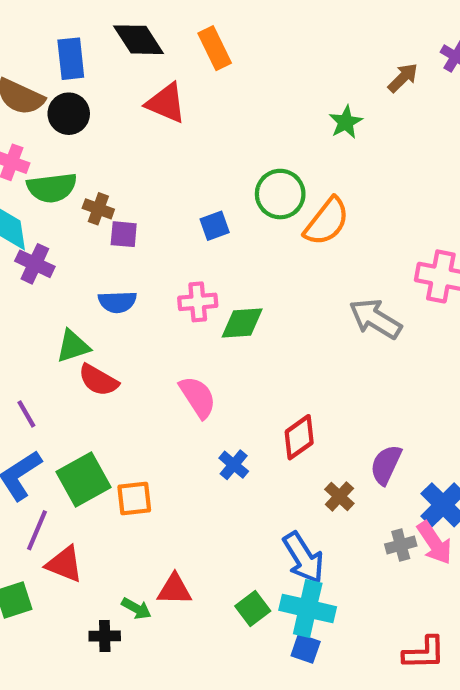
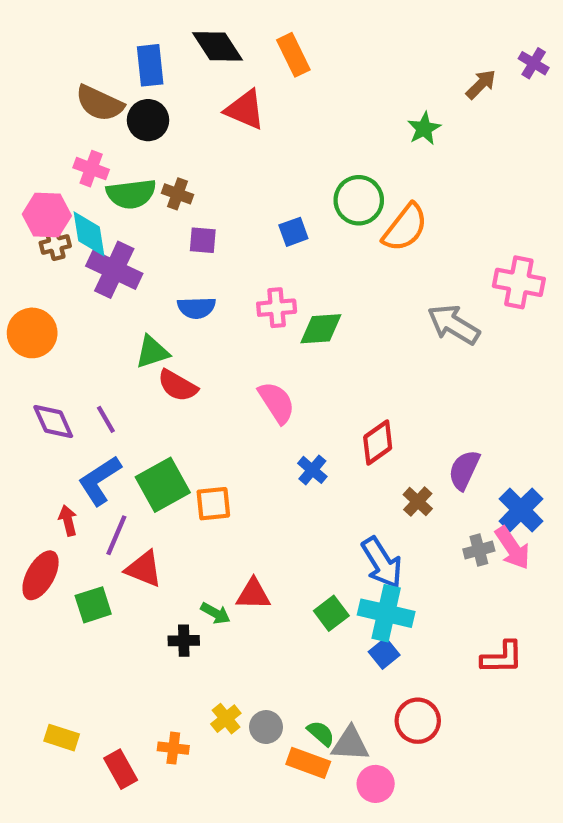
brown cross: (98, 209) -> (178, 194), moved
purple cross: (35, 264) -> (114, 270), size x1.4
blue square: (306, 649) -> (384, 653), turned 32

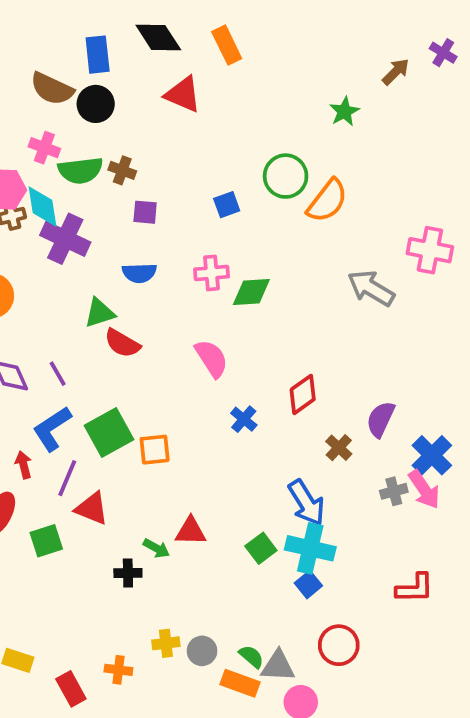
yellow cross: (226, 719) -> (166, 643), turned 32

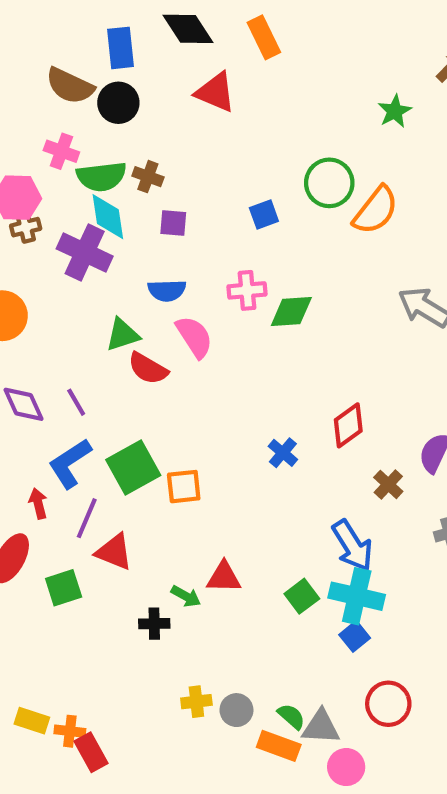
cyan diamond: (42, 206) -> (108, 217), moved
pink semicircle: (212, 358) -> (194, 337), moved
orange cross: (118, 670) -> (70, 731), moved

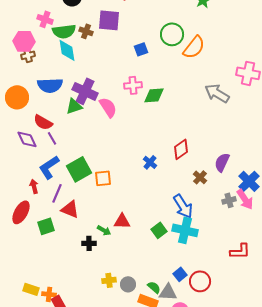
purple square: (173, 223) -> (109, 20), moved, size x1.6
purple cross: (85, 252) -> (85, 91), moved
blue semicircle: (167, 290) -> (50, 85), moved, size x1.4
red semicircle: (148, 368) -> (43, 122), moved
blue square: (355, 636) -> (180, 274), moved

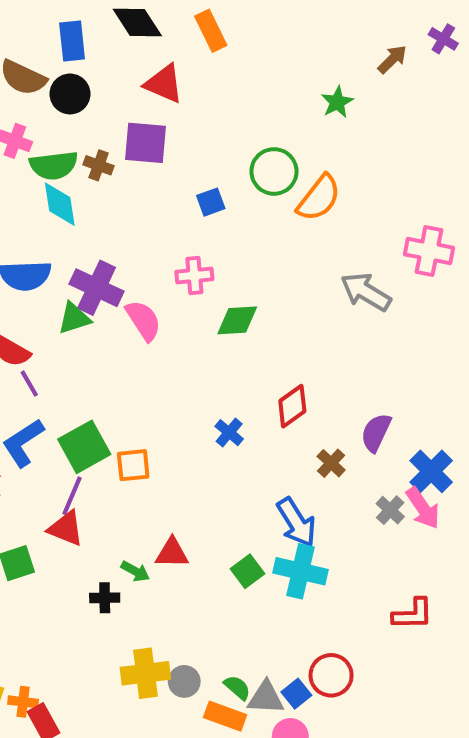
green diamond: (154, 95) -> (237, 320), moved
purple line: (57, 193) -> (72, 496), moved
gray cross: (229, 200) -> (390, 510), turned -32
blue square: (180, 274) -> (296, 694), moved
yellow cross: (109, 280) -> (145, 673), size x1.6

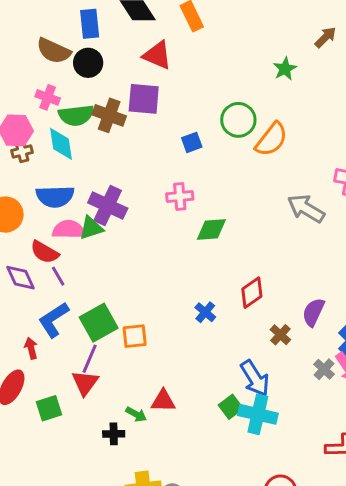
brown cross: (99, 165) -> (109, 115), size x1.5
cyan diamond: (60, 204) -> (61, 144), moved
pink semicircle: (143, 320) -> (69, 230), moved, turned -56
red triangle: (66, 528) -> (85, 383), turned 44
green square: (247, 571) -> (231, 407), moved

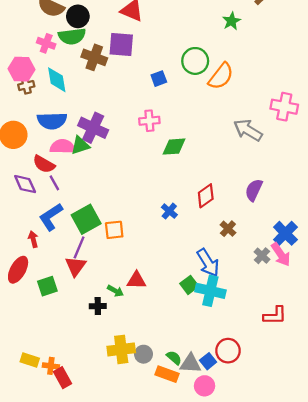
green semicircle: (76, 115) -> (72, 36), moved
purple semicircle: (313, 312) -> (254, 190), moved

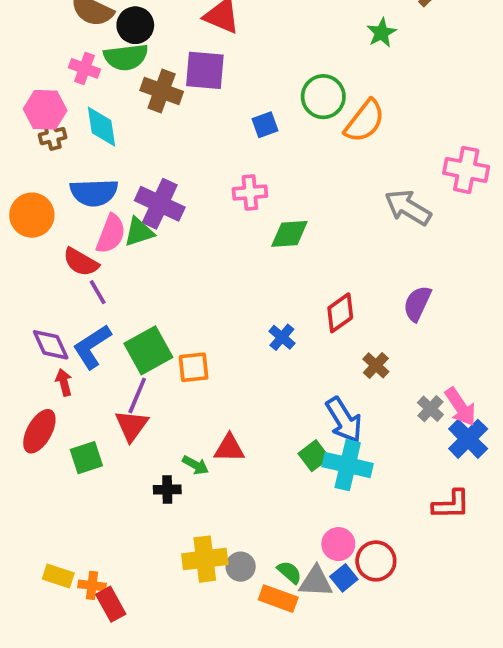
pink semicircle: (63, 147) -> (111, 234), turned 110
purple diamond: (25, 184) -> (51, 345), moved
blue cross: (285, 233) -> (468, 439), moved
pink circle: (205, 386) -> (338, 544), moved

